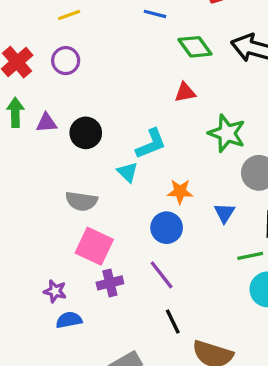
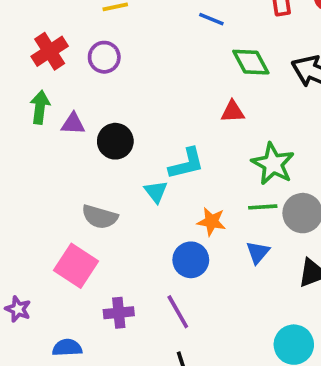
pink square: (94, 246) -> (76, 266), moved
green line: (250, 256) -> (263, 207), moved
purple star: (55, 291) -> (18, 309), moved

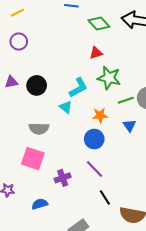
green star: (273, 164) -> (109, 78), moved

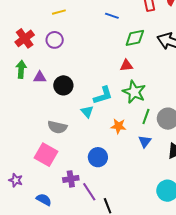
green diamond: (99, 23) -> (135, 38), turned -70
green line: (126, 100) -> (146, 116), turned -63
blue circle: (94, 139) -> (98, 157), moved
purple line: (95, 169) -> (89, 192), moved
blue semicircle: (40, 204) -> (44, 200), turned 35

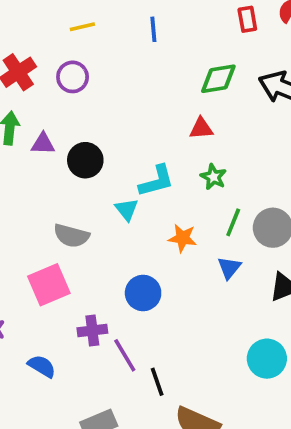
blue line: (112, 16) -> (153, 29), moved, turned 64
green star: (134, 92) -> (213, 177), size x0.6
pink square: (46, 155) -> (49, 285), turned 35

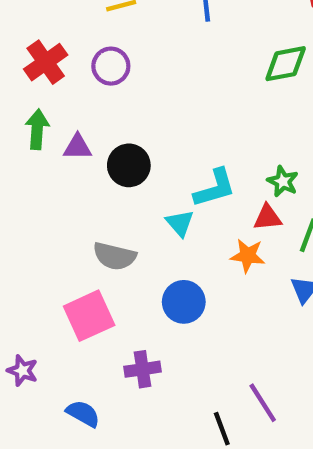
red triangle: (201, 128) -> (267, 218), moved
blue circle: (143, 293) -> (184, 302), moved
purple line: (125, 355) -> (263, 403), moved

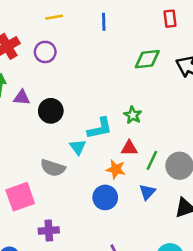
green star: (283, 181) -> (133, 115), moved
gray semicircle: (115, 256) -> (53, 168), moved
blue circle: (184, 302) -> (105, 197), moved

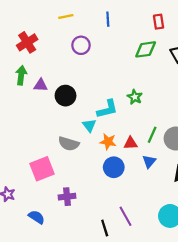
red rectangle: (170, 19) -> (159, 22), moved
purple circle: (45, 52) -> (81, 45), moved
red triangle: (129, 148) -> (131, 143), moved
orange star: (116, 169) -> (108, 142), moved

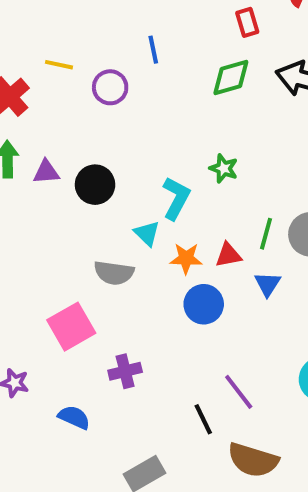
yellow line: (66, 16) -> (59, 65), moved, turned 32
blue line: (108, 19) -> (153, 50), moved
cyan L-shape: (107, 109) -> (176, 198), turned -40

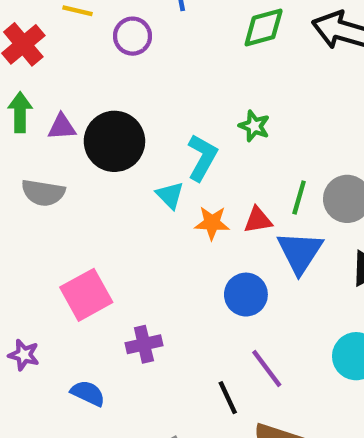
black circle: (95, 185) -> (114, 141), size x1.4
gray semicircle: (114, 273) -> (43, 193), moved
blue triangle: (268, 284) -> (300, 252), size x1.6
blue circle: (204, 304) -> (246, 295), moved

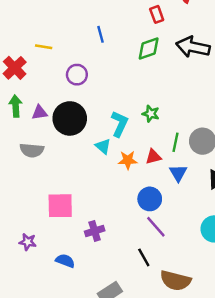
purple circle: (133, 36) -> (77, 75), moved
green star: (254, 126) -> (151, 114), moved
blue triangle: (300, 252) -> (178, 173), size x0.7
pink square: (86, 295) -> (60, 206), turned 32
purple line: (267, 369) -> (156, 227), moved

